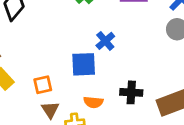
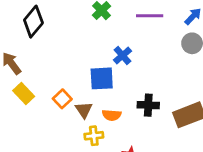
orange square: (43, 85) -> (62, 99), turned -30
brown triangle: (50, 110) -> (84, 110), moved

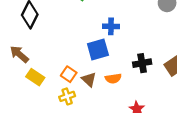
blue cross: (122, 55) -> (111, 26), turned -35
yellow cross: (94, 136) -> (67, 96), moved

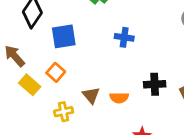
blue square: (98, 50) -> (64, 36), moved
orange square: (69, 74) -> (56, 72), moved

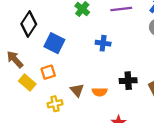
blue square: (64, 36) -> (54, 43), turned 36
orange square: (56, 72) -> (48, 72), turned 32

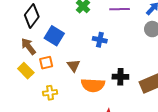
brown arrow: (15, 59) -> (28, 46), moved
brown triangle: (77, 90) -> (73, 66), moved
orange semicircle: (100, 92) -> (93, 85), size x1.6

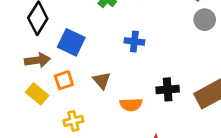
brown arrow: (28, 46) -> (37, 60), turned 126
orange semicircle: (93, 85) -> (131, 105), size x0.7

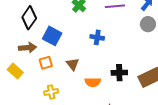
yellow rectangle: (37, 94) -> (15, 71), moved

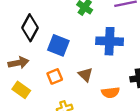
blue cross: (97, 37) -> (110, 41), size x1.6
brown arrow: (28, 48) -> (18, 63), moved

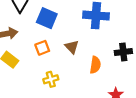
orange semicircle: (110, 92) -> (95, 65), turned -77

